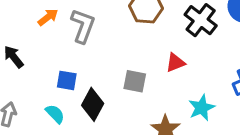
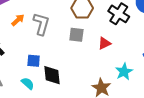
gray square: (135, 81) -> (76, 35), moved
black diamond: (93, 104) -> (52, 75), turned -30

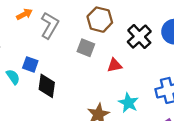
cyan star: (124, 72) -> (128, 103), turned -30
cyan semicircle: (28, 83) -> (13, 77), moved

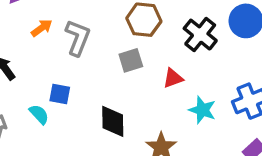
gray square: (86, 48) -> (131, 60), turned -30
black diamond: (47, 86) -> (113, 121), moved
cyan star: (128, 103) -> (202, 110), moved

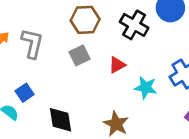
blue square: (60, 94) -> (25, 93), turned -36
black diamond: (113, 121) -> (61, 120), moved

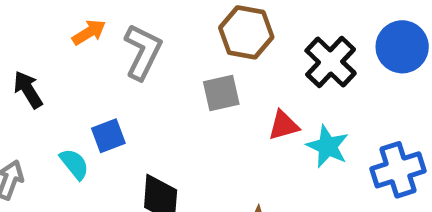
cyan star: (146, 88) -> (328, 146), moved

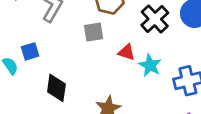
red triangle: (284, 125) -> (127, 52), turned 30

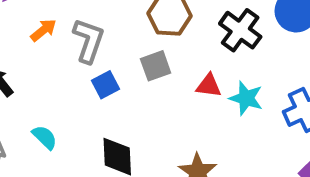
blue square: (30, 51) -> (105, 85), moved

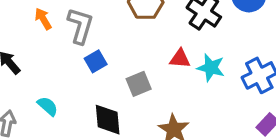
orange arrow: (43, 30) -> (43, 19), turned -80
gray square: (156, 66) -> (139, 84), moved

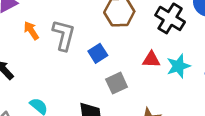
blue square: (96, 61) -> (98, 53), moved
cyan star: (211, 68) -> (178, 66), turned -30

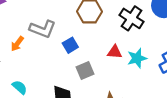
orange arrow: (31, 31) -> (17, 44), moved, turned -112
gray L-shape: (64, 35) -> (43, 29), turned 95

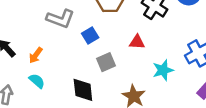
orange arrow: (17, 44) -> (36, 55), moved
cyan star: (137, 58) -> (163, 70), moved

